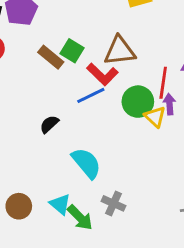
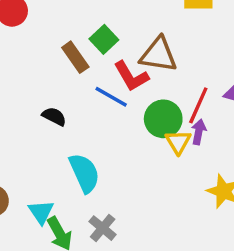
brown rectangle: (51, 57) -> (75, 57), moved
blue line: (91, 95) -> (111, 97), turned 40
black semicircle: (49, 124) -> (54, 116), turned 54

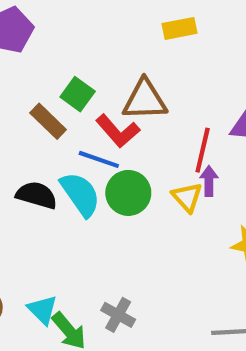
black semicircle: (54, 116) -> (37, 195), size x1.4
green circle: (163, 119) -> (128, 193), moved
cyan semicircle: (84, 173) -> (80, 194), moved

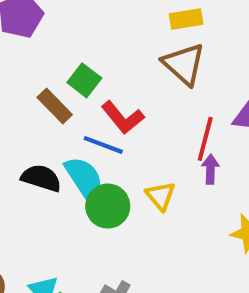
brown triangle: (145, 100) -> (184, 64), moved, turned 42
green circle: (128, 193) -> (108, 206), moved
yellow triangle: (187, 197) -> (160, 196), moved

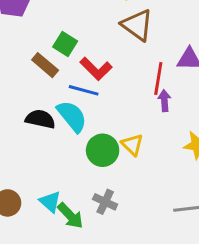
yellow triangle: (160, 196) -> (132, 145), moved
green circle: (108, 206) -> (103, 150), moved

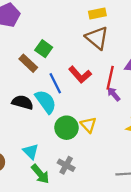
red L-shape: (96, 69) -> (80, 75), moved
blue line: (84, 90) -> (55, 83), turned 45
purple arrow: (164, 101) -> (114, 94), turned -40
cyan triangle: (50, 202) -> (31, 151), moved

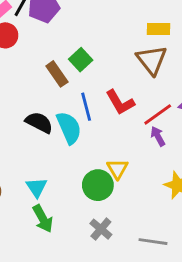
red line: (110, 78) -> (158, 114), turned 30
green circle: (66, 128) -> (98, 185), moved
gray cross: (66, 165) -> (101, 229), moved

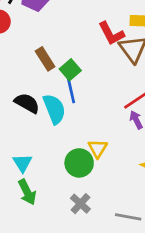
green square: (81, 60) -> (70, 70), moved
red L-shape: (120, 102) -> (111, 33), moved

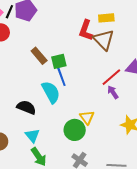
red L-shape: (111, 33) -> (86, 30), turned 55
green square: (70, 70) -> (59, 61), turned 35
black semicircle: (27, 103) -> (26, 107), moved

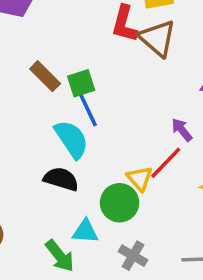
red line: (111, 77) -> (166, 163), moved
black semicircle: (26, 107) -> (61, 179), moved
cyan triangle: (32, 136) -> (85, 231), moved, turned -42

